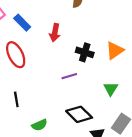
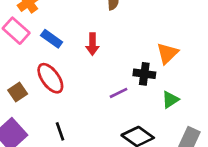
black cross: (85, 52) -> (144, 74), moved
green triangle: (111, 89) -> (170, 100), turned 35

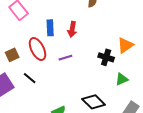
blue rectangle: (52, 39) -> (50, 28), moved, turned 42
purple line: (118, 93) -> (65, 58), moved
black line: (60, 131) -> (30, 78), moved, turned -40

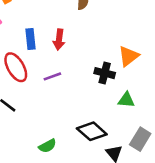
green triangle: (122, 79) -> (126, 100), turned 32

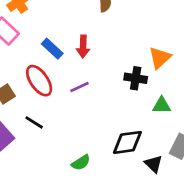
blue rectangle: (31, 39) -> (52, 49), turned -36
black diamond: (92, 131) -> (127, 142), turned -44

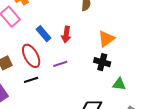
orange triangle: (160, 58) -> (106, 39), moved
black line: (34, 122) -> (31, 80), moved, turned -56

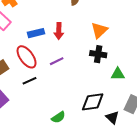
blue rectangle: (43, 34) -> (36, 33), turned -56

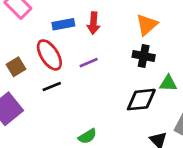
black diamond: (93, 102) -> (141, 100), moved

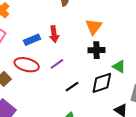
red ellipse: (49, 55) -> (27, 65), turned -30
green triangle: (168, 83) -> (119, 66), turned 40
black line: (52, 87) -> (72, 87), moved

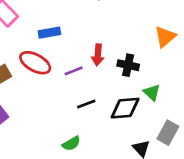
orange triangle: (94, 27) -> (165, 37), moved
red arrow: (54, 34) -> (98, 55), moved

